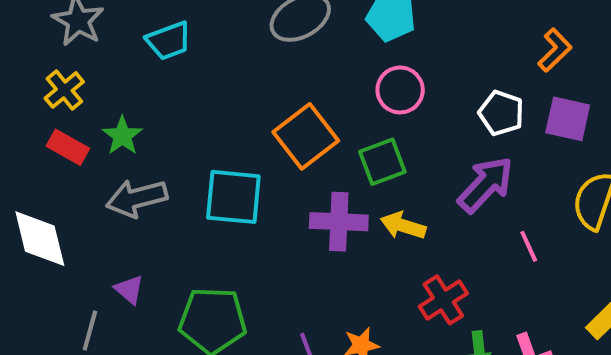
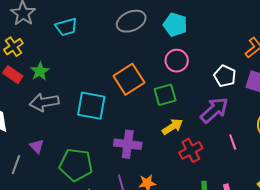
purple cross: (339, 222) -> (128, 144), moved
yellow arrow: (403, 226) -> (172, 127), turned 125
red cross: (443, 300) -> (191, 150), moved

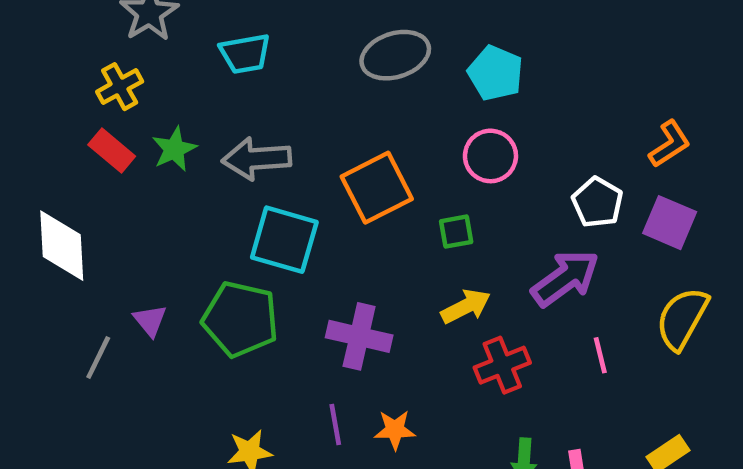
green square: (165, 95) -> (456, 232), size x0.7
gray arrow: (44, 102) -> (257, 159), moved
green pentagon: (76, 165) -> (240, 319), moved

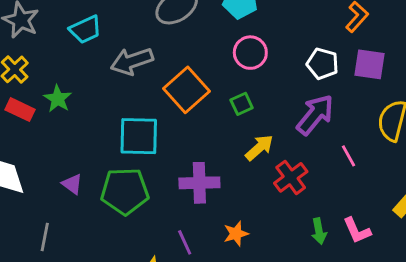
gray arrow: (257, 159) -> (132, 61), moved
purple triangle: (150, 320) -> (72, 184), moved
purple line: (335, 425) -> (185, 242), moved

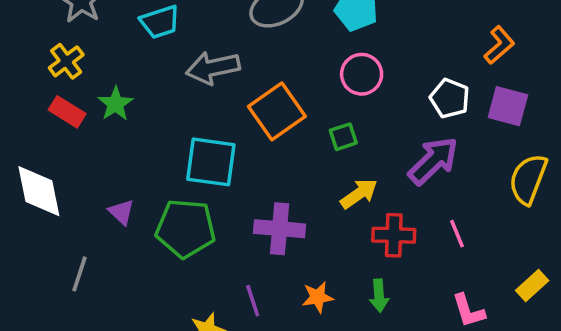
pink line: (348, 156) -> (457, 234), moved
red cross: (291, 177) -> (394, 235), turned 32
green arrow: (319, 231) -> (379, 296), moved

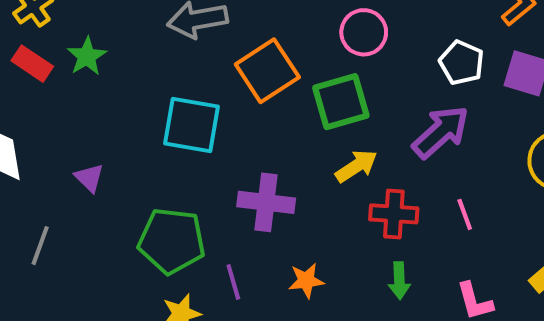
green square: (343, 137) -> (341, 102), size x1.8
green pentagon: (186, 228) -> (172, 241), moved
green arrow: (379, 296) -> (399, 281), moved

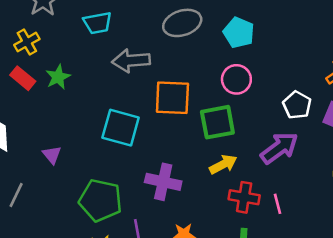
orange square: (267, 71) -> (172, 98), turned 30
pink line: (465, 214) -> (277, 204), moved

